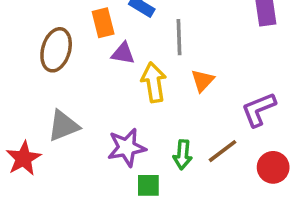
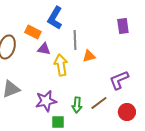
orange rectangle: (103, 23) -> (33, 32), turned -49
orange triangle: (203, 81) -> (89, 56), moved, turned 32

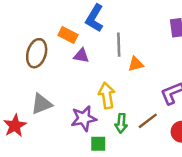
yellow arrow: (61, 65) -> (107, 95), moved

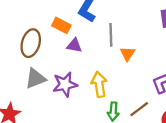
orange triangle: (136, 64) -> (127, 54), turned -42
gray triangle: (41, 104) -> (35, 78), moved
purple star: (84, 118) -> (65, 84), moved

